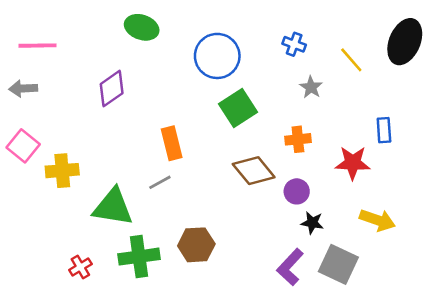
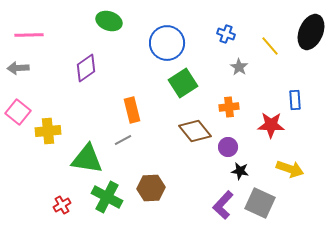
green cross: (139, 257) -> (107, 197), turned 36

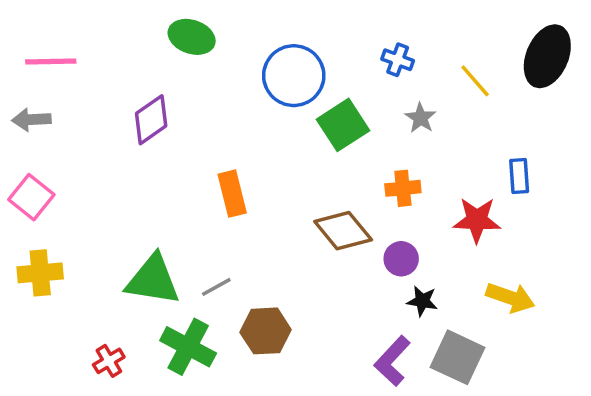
green square: (183, 83) -> (343, 125), moved
yellow cross: (48, 131) -> (40, 273), moved
gray line: (123, 140) -> (216, 287), moved

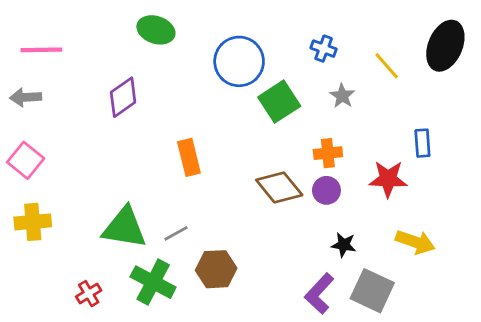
purple circle: (401, 259) -> (326, 190), moved

